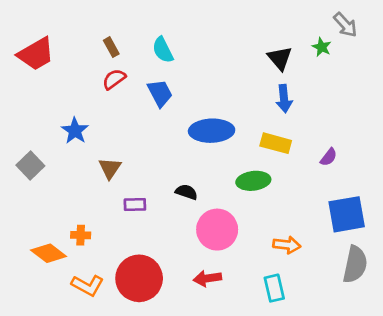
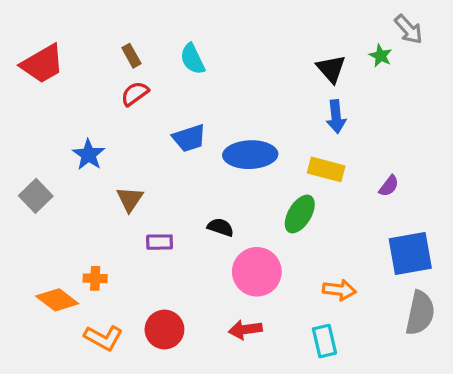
blue trapezoid: (160, 93) -> (189, 138), moved, turned 100
green ellipse: (253, 181) -> (300, 214), turned -52
red circle: (139, 278) -> (164, 329), size x0.7

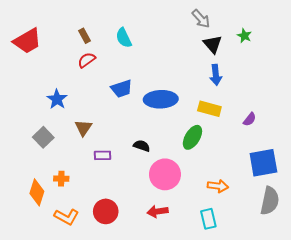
gray arrow: (409, 29) -> (201, 19), moved
gray square: (36, 196) -> (43, 137), moved
orange diamond: (57, 300) -> (37, 192), turned 70

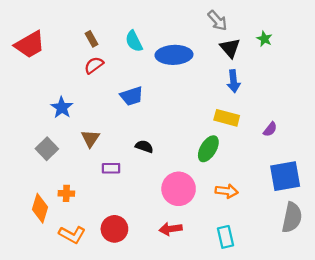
blue ellipse: (161, 99) -> (174, 55), moved
black semicircle: (142, 146) -> (144, 146), moved
orange arrow: (218, 186) -> (227, 191), moved

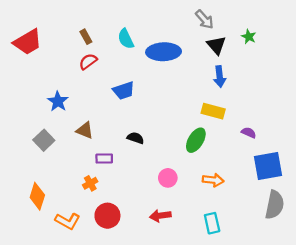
purple semicircle: (270, 129) -> (249, 133), moved, turned -104
brown triangle: (90, 138) -> (85, 130), turned -42
pink circle: (179, 189) -> (168, 178), size x0.6
orange cross: (66, 193) -> (90, 183), moved, turned -32

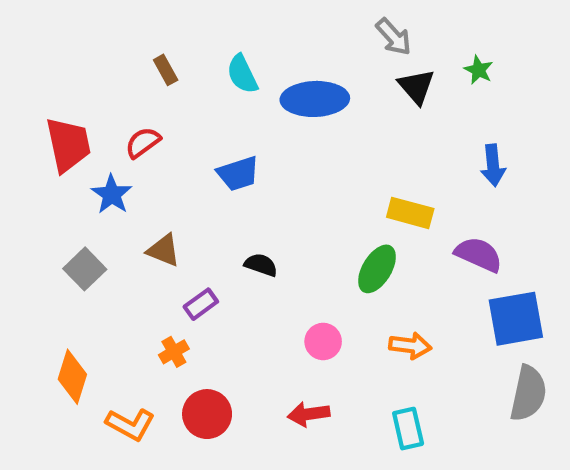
red trapezoid: (28, 42) -> (68, 145), moved, turned -72
red semicircle: (88, 61) -> (143, 143), moved
blue arrow: (220, 77) -> (493, 165), moved
purple semicircle: (249, 133) -> (479, 254), size x1.6
purple rectangle: (104, 158) -> (201, 304), turned -35

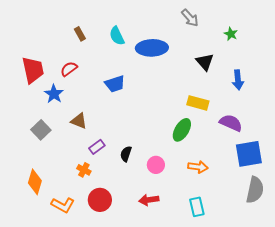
black triangle: (416, 87) -> (205, 62), moved
black semicircle: (261, 265) -> (126, 154), moved, turned -91
orange cross: (174, 352) -> (84, 170), turned -32

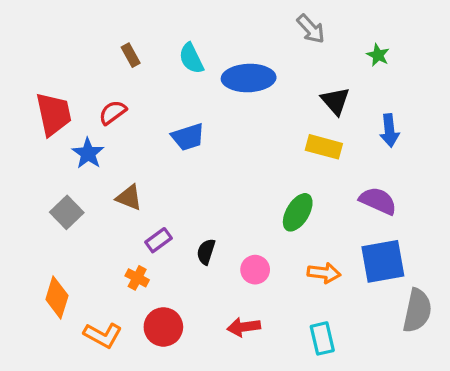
yellow rectangle: (198, 103) -> (324, 147), moved
blue square: (249, 154) -> (383, 261), moved

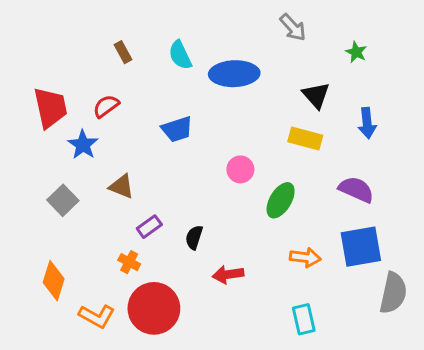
pink circle: (255, 270) -> (240, 169), moved
red circle: (163, 327) -> (154, 308), size x1.4
red arrow: (244, 327) -> (228, 274), moved

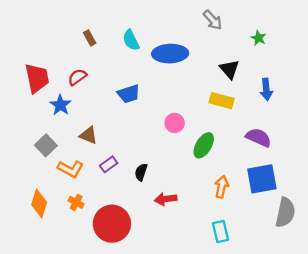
orange arrow: (305, 257) -> (222, 187), turned -85
orange cross: (129, 262) -> (76, 202), moved
orange L-shape: (97, 316) -> (71, 169), moved

